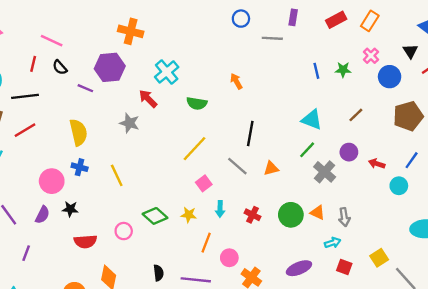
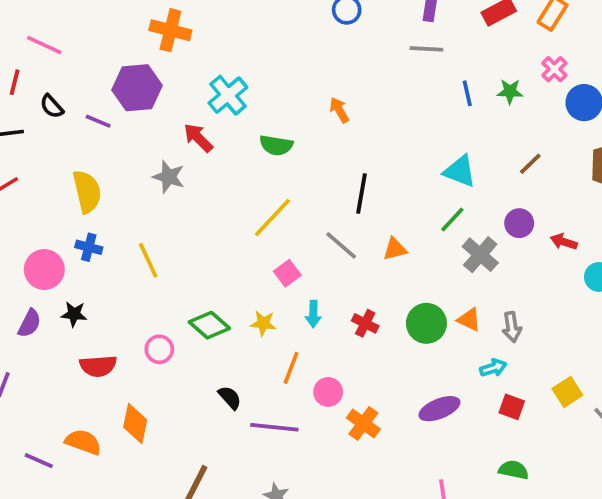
gray line: (272, 38) -> (426, 49), moved
black semicircle: (60, 67) -> (52, 106), moved
black semicircle: (158, 273) -> (230, 398), moved, turned -35

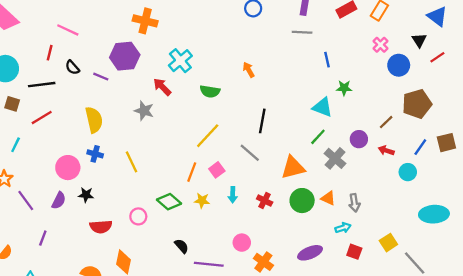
green star: (510, 91) -> (344, 88), moved
brown line: (530, 164) -> (386, 122), moved
orange triangle: (395, 249) -> (293, 168), moved, size x1.6
orange line: (291, 368) -> (192, 172), moved

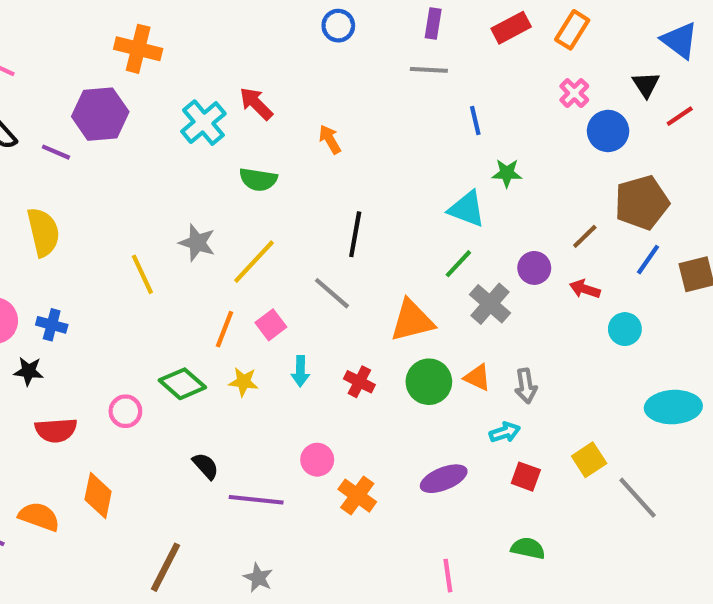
red arrow: (162, 87) -> (256, 104), moved
gray star: (144, 111) -> (197, 243), moved
blue line: (420, 147) -> (648, 260), moved
blue cross: (95, 154) -> (52, 325), moved
yellow line: (131, 162) -> (142, 274), moved

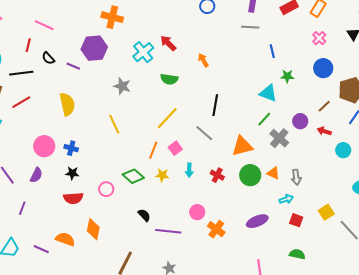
blue circle: (608, 131) -> (323, 68), moved
gray star: (197, 243) -> (122, 86), moved
black star: (29, 371) -> (72, 173), moved

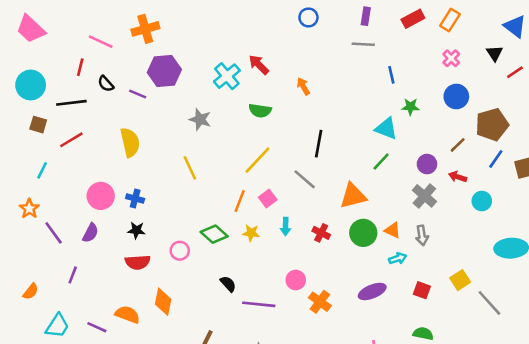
orange cross: (112, 17) -> (145, 29), moved, turned -30
gray cross: (279, 138) -> (424, 196), moved
cyan arrow: (286, 199) -> (398, 258), moved

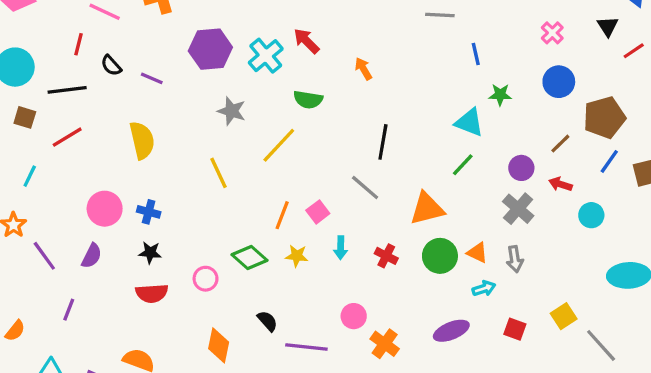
purple hexagon: (164, 71) -> (210, 49), moved
yellow line: (257, 160) -> (279, 145), moved
orange diamond: (163, 302) -> (219, 345), moved

